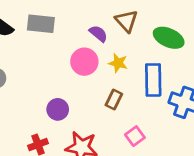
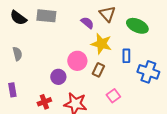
pink circle: (84, 62) -> (77, 61), moved
yellow star: (118, 63) -> (101, 44), size x1.5
blue rectangle: (153, 80) -> (126, 56), size x0.6

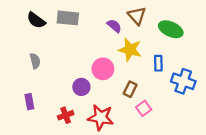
brown rectangle: (98, 70) -> (130, 89), moved

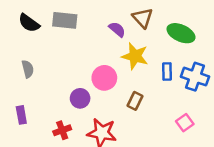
blue cross: (183, 81) -> (195, 77), moved
pink square: (144, 108) -> (185, 123), moved

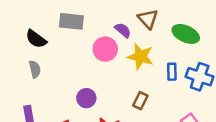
black semicircle: (29, 23) -> (36, 39), moved
pink circle: (104, 78) -> (105, 49), moved

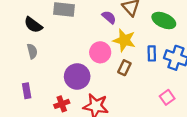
pink circle: (105, 49) -> (100, 52), moved
purple circle: (86, 98) -> (77, 76), size x1.5
brown rectangle: (140, 101) -> (124, 68), moved

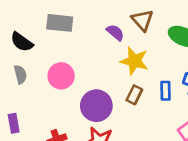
pink circle: (100, 52) -> (61, 76), moved
blue rectangle: (152, 53) -> (166, 91), moved
purple circle: (77, 76) -> (96, 106), moved

